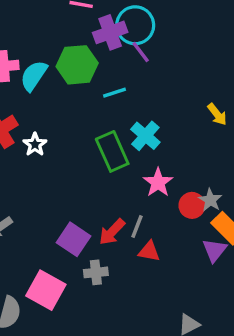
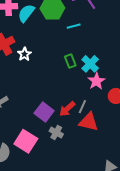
cyan cross: (145, 136) -> (90, 64), moved
green rectangle: (112, 151) -> (70, 61), size x0.6
red triangle: (149, 251) -> (89, 122), size x1.5
gray cross: (96, 272) -> (56, 133), turned 32

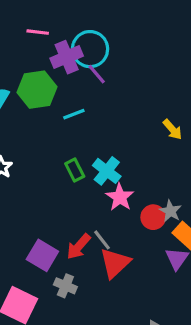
gray line: (82, 107) -> (102, 240), turned -56
red triangle: (89, 122) -> (115, 263), turned -50

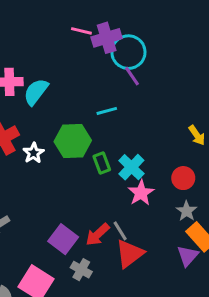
purple cross: (67, 57) -> (107, 38), moved
green hexagon: (37, 90) -> (73, 141), moved
red circle: (153, 217) -> (183, 178), moved

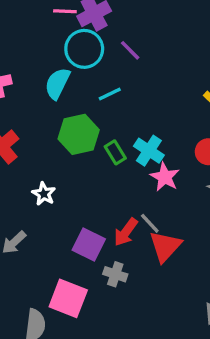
cyan circle: (128, 52) -> (84, 49), moved
cyan semicircle: (36, 92) -> (57, 83), moved
white star: (34, 153) -> (44, 194), moved

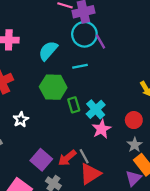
cyan circle: (84, 49) -> (84, 34), moved

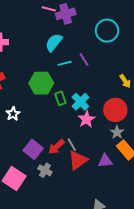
cyan circle: (84, 34) -> (107, 31), moved
purple line: (100, 42) -> (84, 59), moved
cyan semicircle: (48, 51) -> (54, 42), moved
red circle: (134, 120) -> (115, 110), size x1.5
purple triangle: (133, 178) -> (105, 161), moved, turned 42

